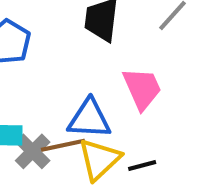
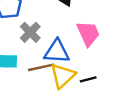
gray cross: (33, 151) -> (30, 32), moved

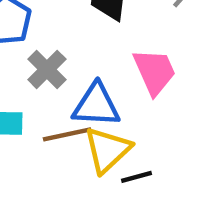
black line: (88, 79) -> (136, 177), moved

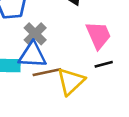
blue triangle: (96, 105) -> (32, 55), moved
black line: (136, 177) -> (104, 64), moved

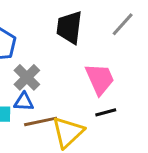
blue triangle: (32, 55) -> (24, 102), size x0.6

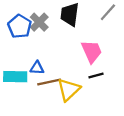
gray cross: (27, 77) -> (39, 22), moved

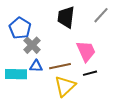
gray cross: (39, 22) -> (32, 45), moved
brown line: (49, 82) -> (60, 66), moved

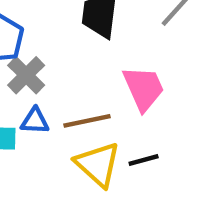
black line: (90, 73) -> (144, 160), moved
yellow triangle: (65, 86) -> (98, 164), turned -35

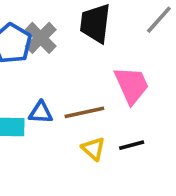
gray cross: (26, 75) -> (41, 38), moved
yellow triangle: (98, 164) -> (93, 149), size x0.6

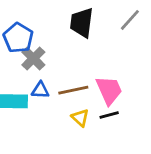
gray cross: (41, 38) -> (33, 58), moved
pink trapezoid: (132, 85) -> (109, 90), moved

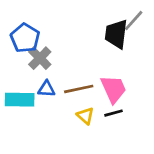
black trapezoid: (82, 23) -> (116, 34), moved

